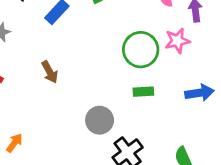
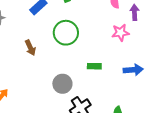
green circle: (141, 50) -> (66, 33), moved

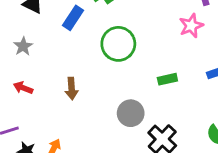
brown arrow: (30, 48) -> (72, 89), moved, turned 35

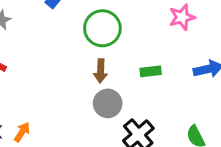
brown arrow: (72, 89) -> (101, 71), moved

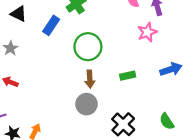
gray circle: (108, 103) -> (86, 104), moved

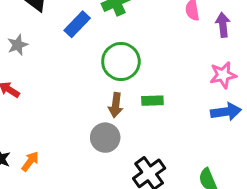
pink star: (147, 32) -> (223, 75), moved
green rectangle: (128, 76) -> (152, 101), moved

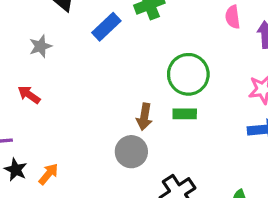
green circle: (121, 61) -> (188, 74), moved

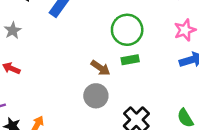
brown arrow: (144, 117) -> (100, 68), turned -54

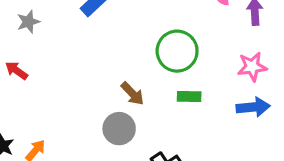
green rectangle: (130, 60) -> (189, 96), moved

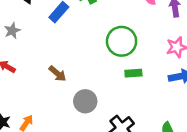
brown arrow: (132, 94) -> (57, 74), moved

